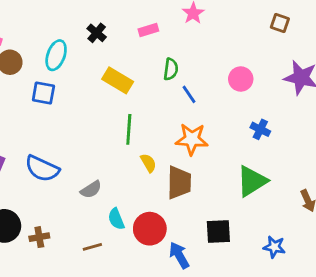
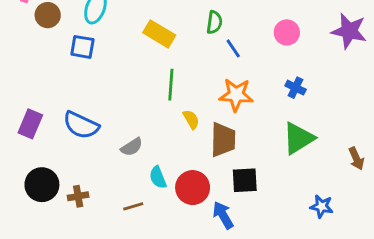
blue cross: (260, 129) -> (296, 88), moved
black square: (218, 231) -> (245, 180), moved

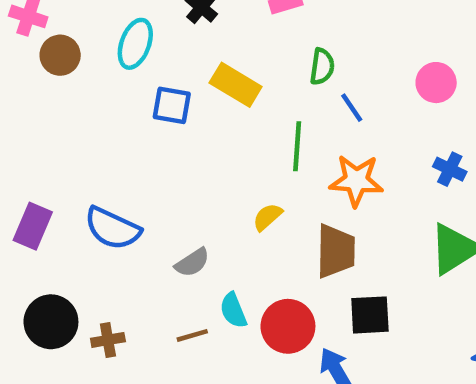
blue square: (82, 47) -> (172, 105), moved
green line: (171, 85) -> (297, 146), moved
yellow semicircle: (191, 119) -> (267, 217), moved, turned -102
brown line: (133, 206) -> (192, 335), moved

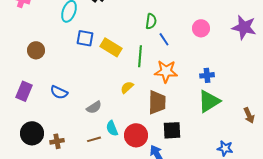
brown circle: (60, 55) -> (36, 50), moved
yellow rectangle: (236, 85) -> (111, 47), moved
blue cross: (450, 169) -> (207, 75), moved, turned -32
blue semicircle: (112, 228) -> (59, 92), size x0.7

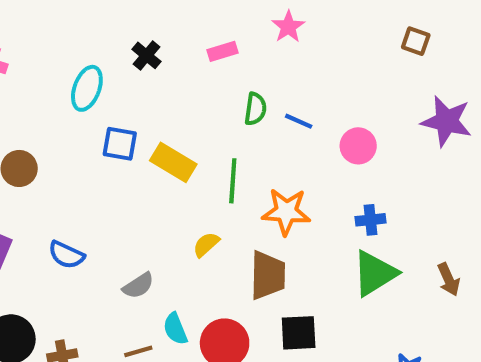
pink circle: (201, 28) -> (358, 146), moved
blue line: (164, 39) -> (299, 121), moved, turned -32
brown arrow: (249, 115) -> (449, 279), moved

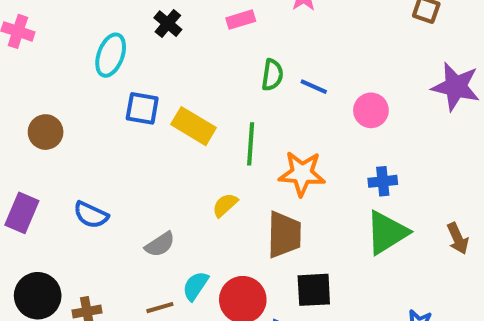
cyan semicircle: (175, 329) -> (195, 286), turned 56

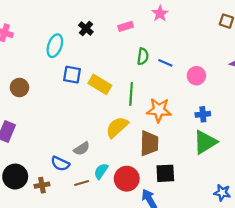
yellow semicircle: (225, 205) -> (117, 127), size x1.6
blue semicircle: (91, 215) -> (60, 164), moved

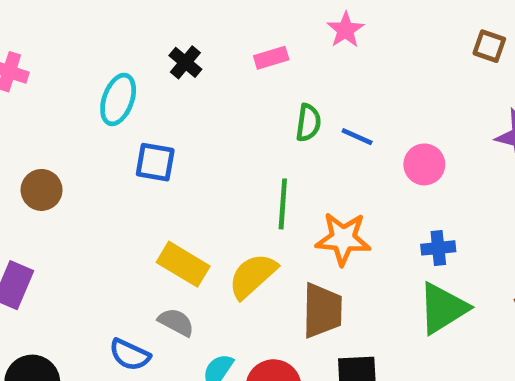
yellow rectangle: (100, 84) -> (183, 264), moved
gray semicircle: (82, 149) -> (176, 322), turned -119

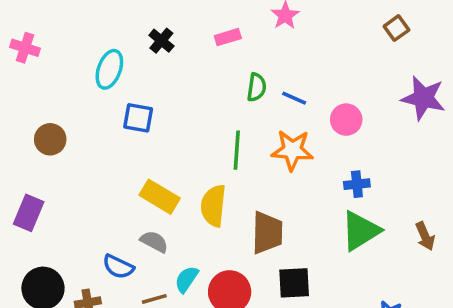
brown square: (489, 46) -> (396, 28), turned 35
orange star: (343, 239) -> (292, 150), moved
yellow semicircle: (253, 276) -> (213, 206), turned -42

